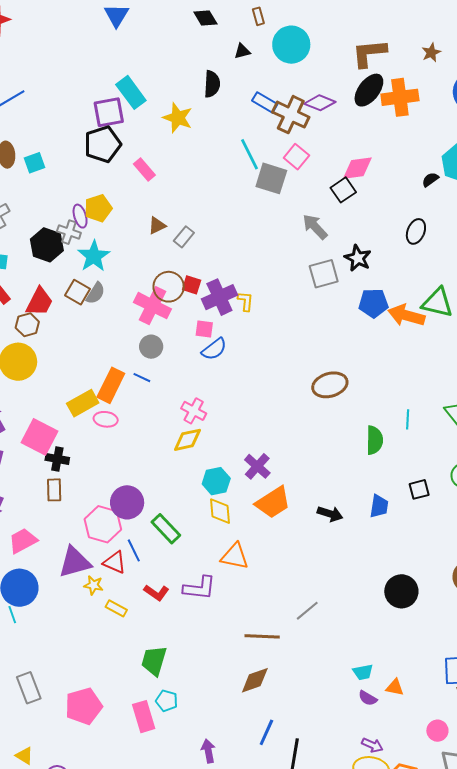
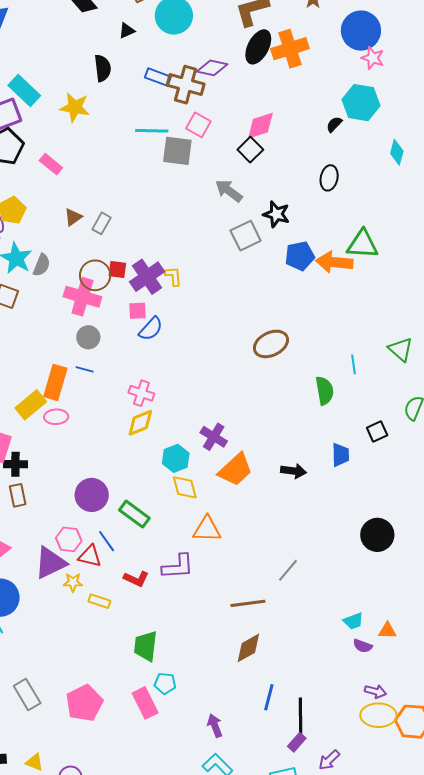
cyan line: (249, 154) -> (152, 131), turned -52
gray semicircle: (96, 293) -> (42, 265), moved
pink hexagon: (103, 524) -> (69, 539), moved, size x0.7

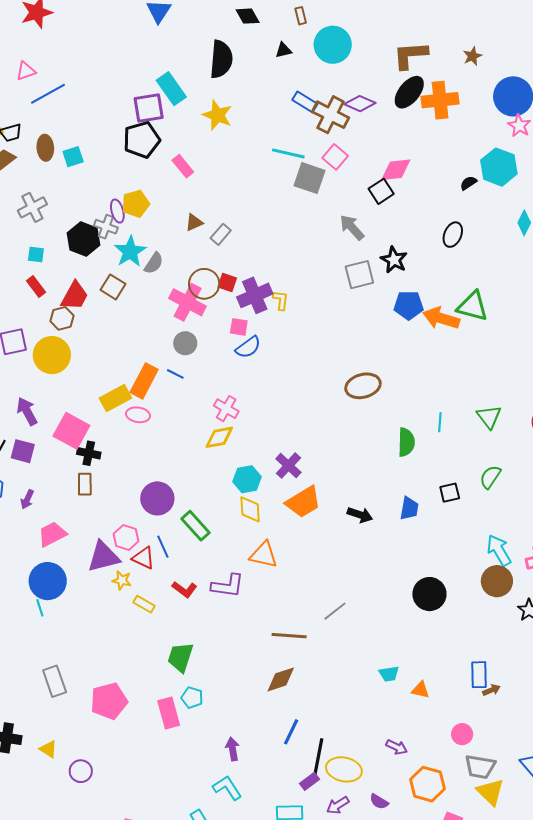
black semicircle: (103, 68) -> (221, 59), moved, size x1.4
purple semicircle: (363, 646) -> (379, 802), moved
yellow ellipse: (378, 715) -> (344, 769), moved

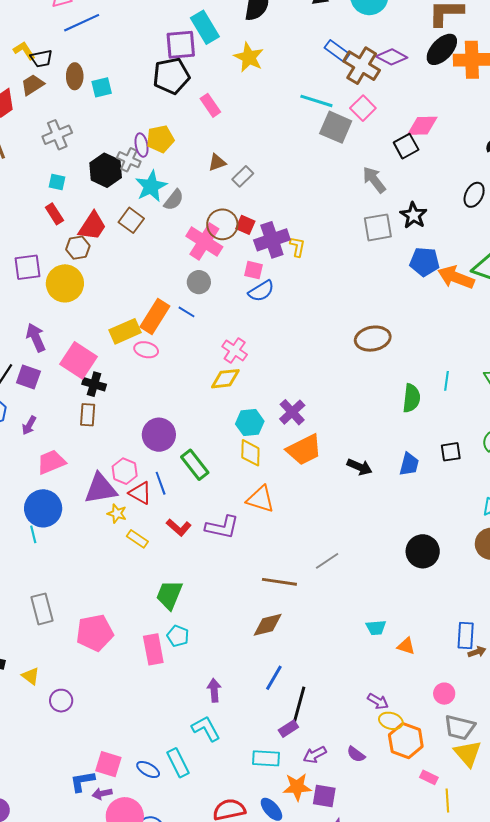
yellow ellipse: (344, 769) -> (391, 721), moved, size x0.7

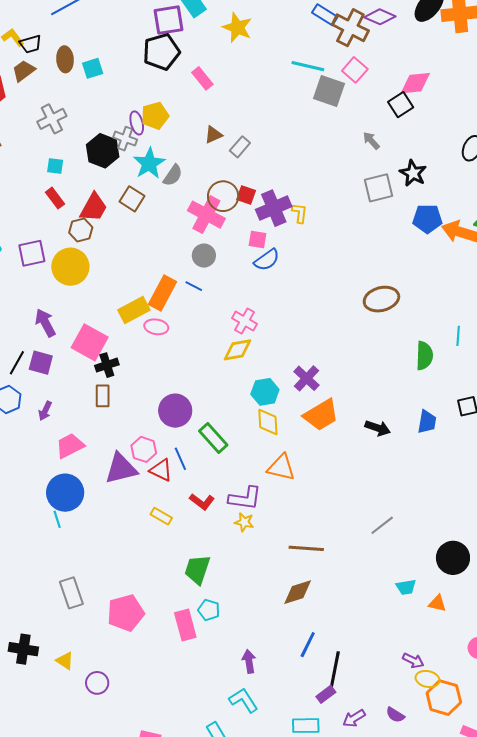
gray arrow: (374, 180) -> (371, 141), size x0.7
black cross: (94, 384) -> (107, 365), turned -30
yellow star: (117, 514) -> (244, 522), moved
black circle: (423, 551) -> (453, 558), moved
gray line: (327, 561) -> (382, 525), moved

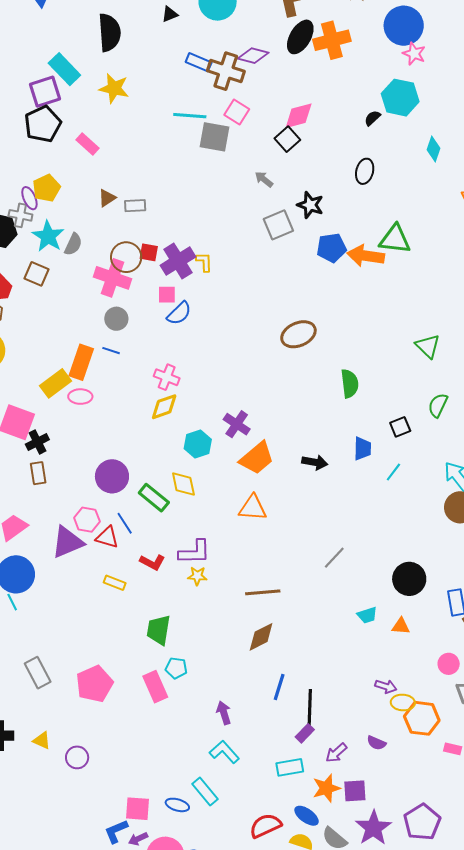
gray rectangle: (240, 147) -> (135, 206), turned 55
cyan line: (458, 336) -> (393, 472), moved, turned 42
yellow diamond: (268, 422) -> (183, 484), moved
orange triangle: (281, 467) -> (253, 508), moved

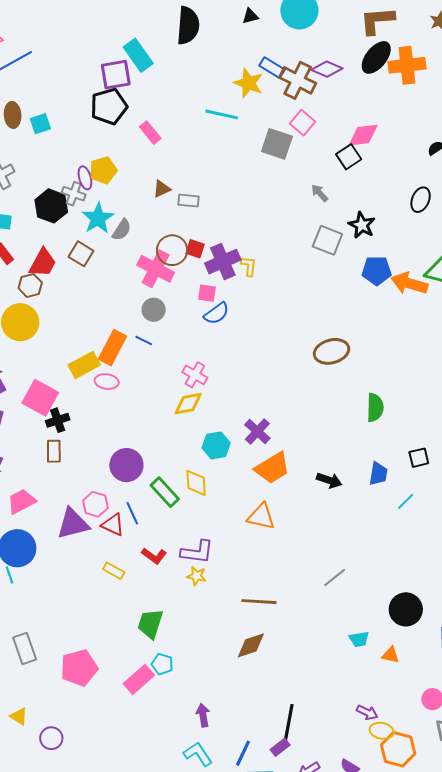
yellow star: (114, 88) -> (249, 83), moved
cyan line: (190, 116) -> (222, 114), moved
gray square: (278, 225) -> (327, 240), turned 36
pink rectangle: (155, 687) -> (139, 679), turned 64
blue line: (279, 687) -> (243, 753), moved

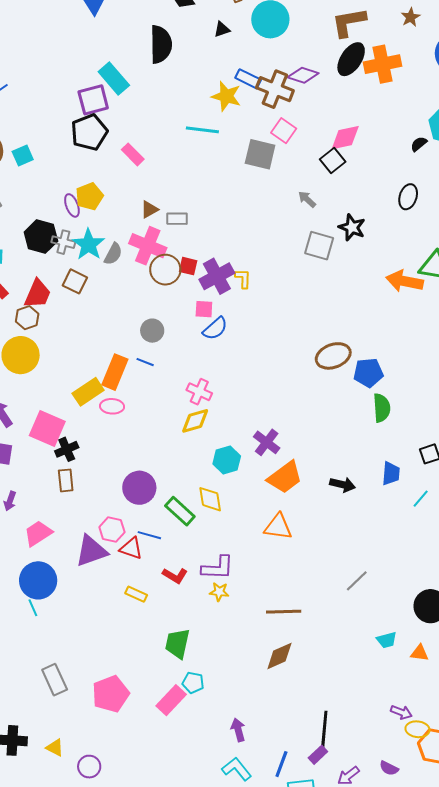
gray cross: (74, 194) -> (63, 242), moved
pink cross: (156, 269) -> (148, 246), moved
blue pentagon: (377, 271) -> (368, 373), moved
blue line: (132, 513) -> (149, 535), turned -45

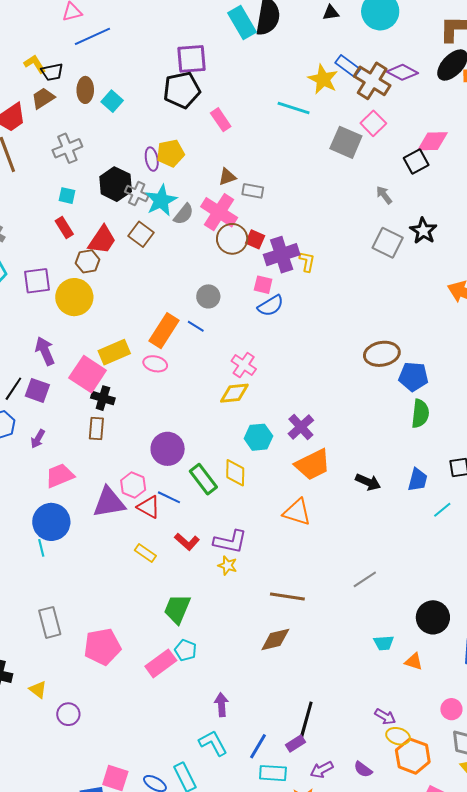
cyan rectangle: (114, 78) -> (242, 23), moved
cyan square: (23, 156) -> (112, 101), turned -35
yellow rectangle: (88, 392) -> (114, 352), moved
black cross: (67, 449) -> (103, 398), turned 30

